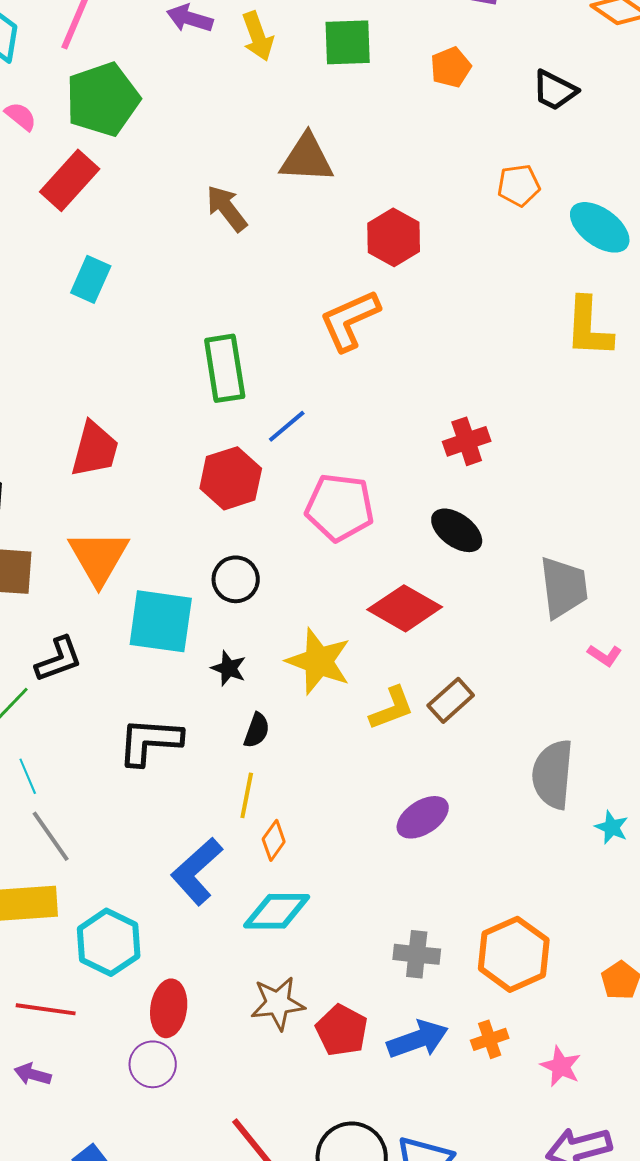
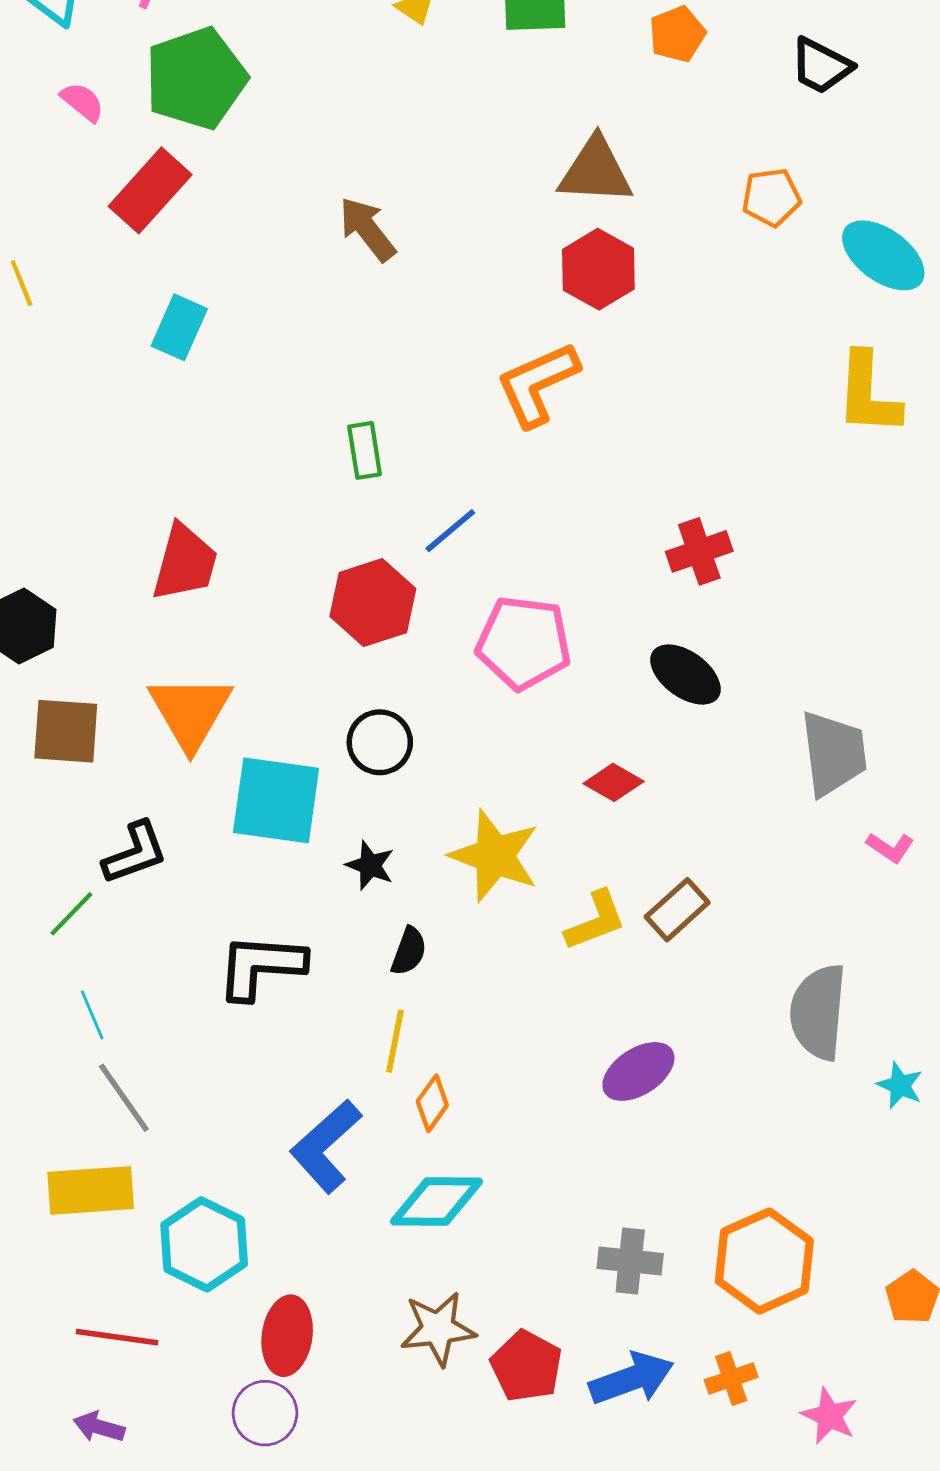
brown triangle: (307, 158) -> (596, 171), moved
green rectangle: (225, 368) -> (365, 450), size x0.6
red diamond: (405, 608) -> (614, 782), size x0.6

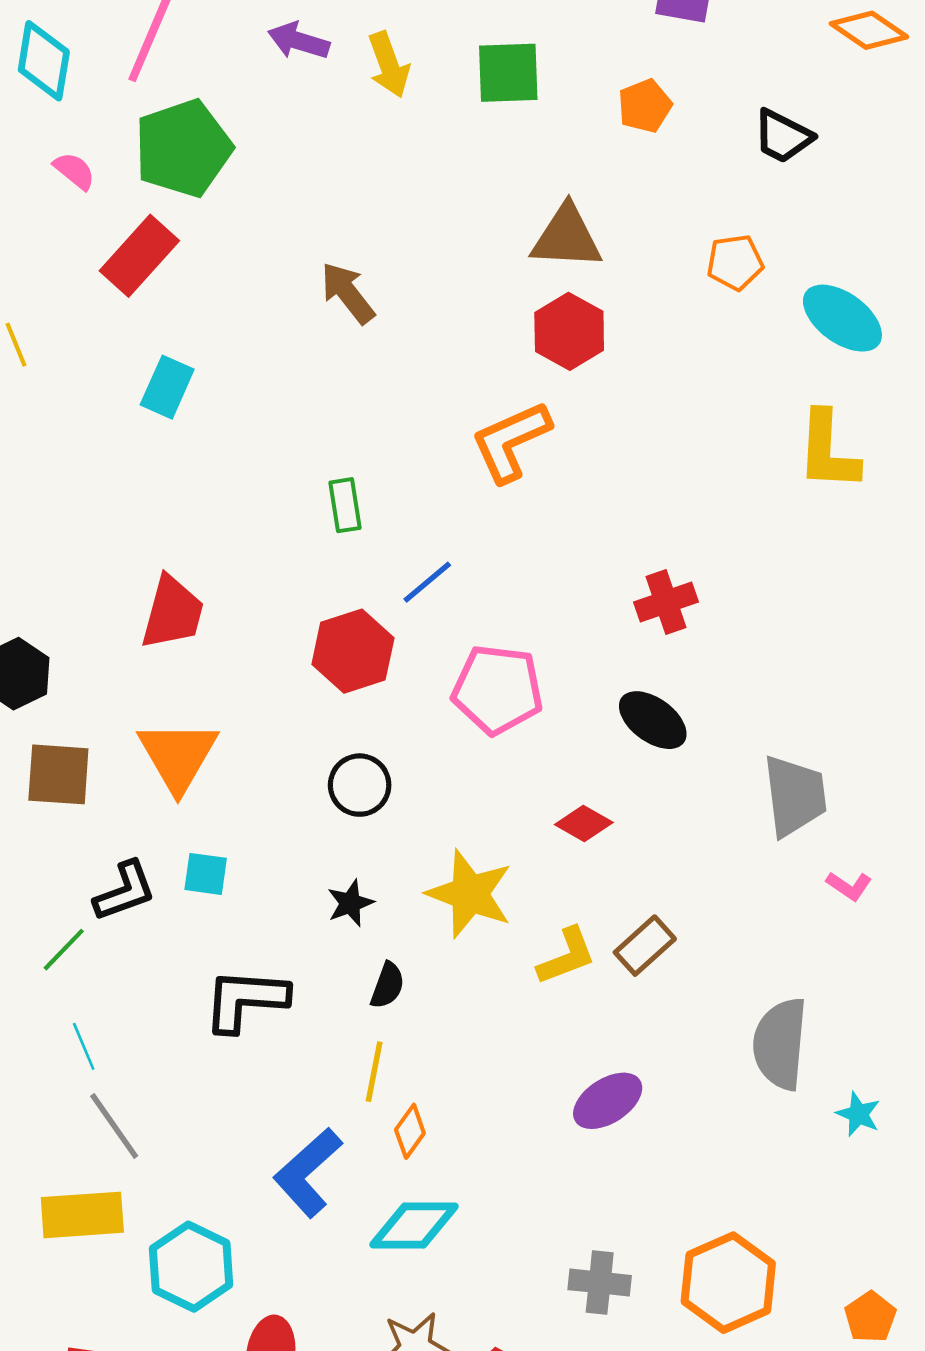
cyan square: (276, 800) -> (206, 874), moved, size x0.5
black star: (370, 865) -> (350, 903), turned 30

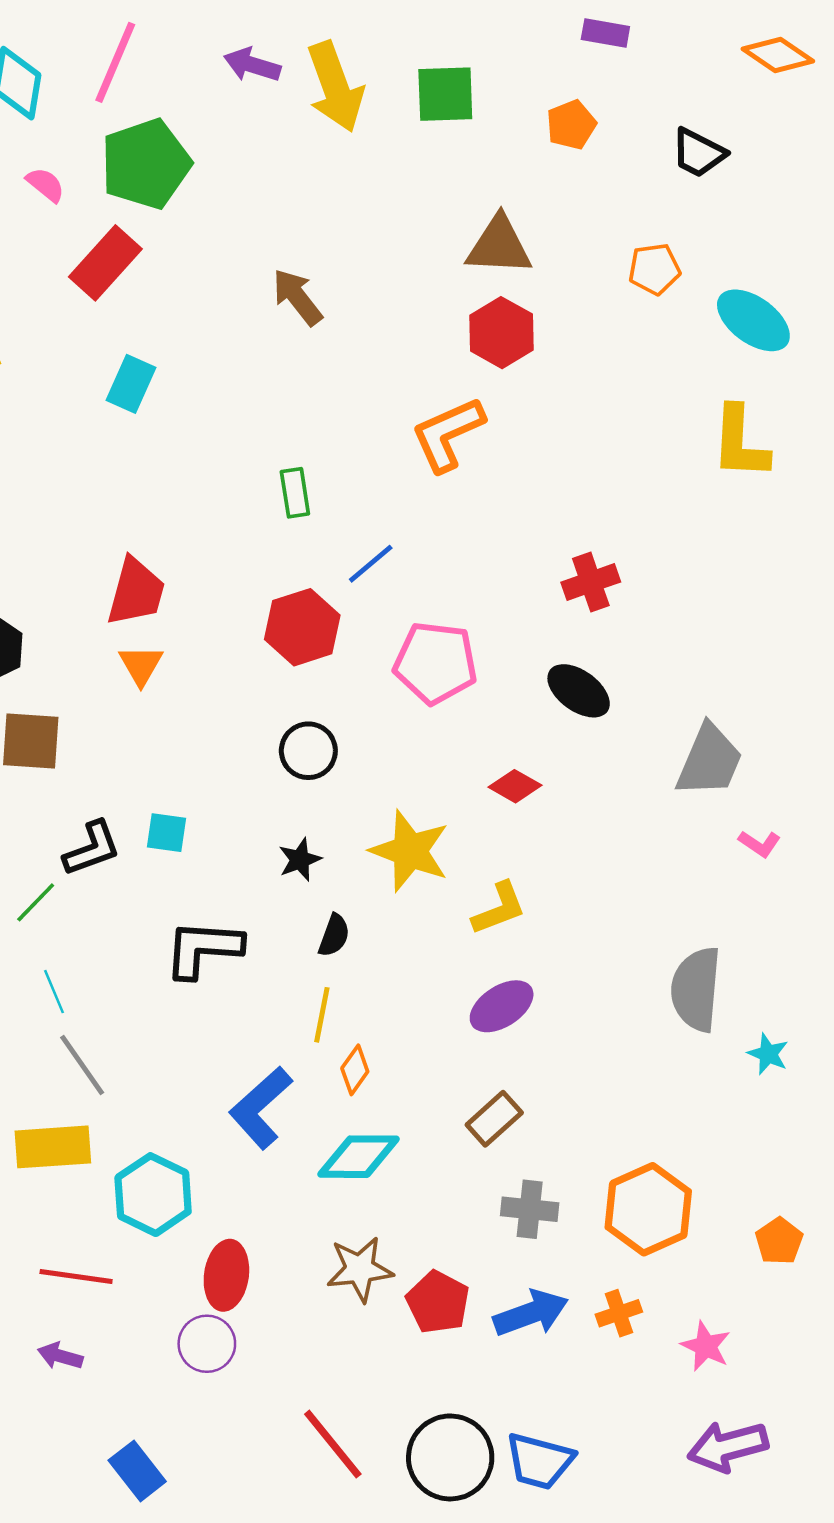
yellow arrow: (389, 65) -> (335, 87), size x1.5
orange triangle: (178, 756) -> (141, 665), moved, size x0.6
gray trapezoid: (795, 796) -> (709, 761), turned 30
brown rectangle: (645, 946) -> (494, 1119), moved
purple ellipse: (608, 1101) -> (502, 1006), moved

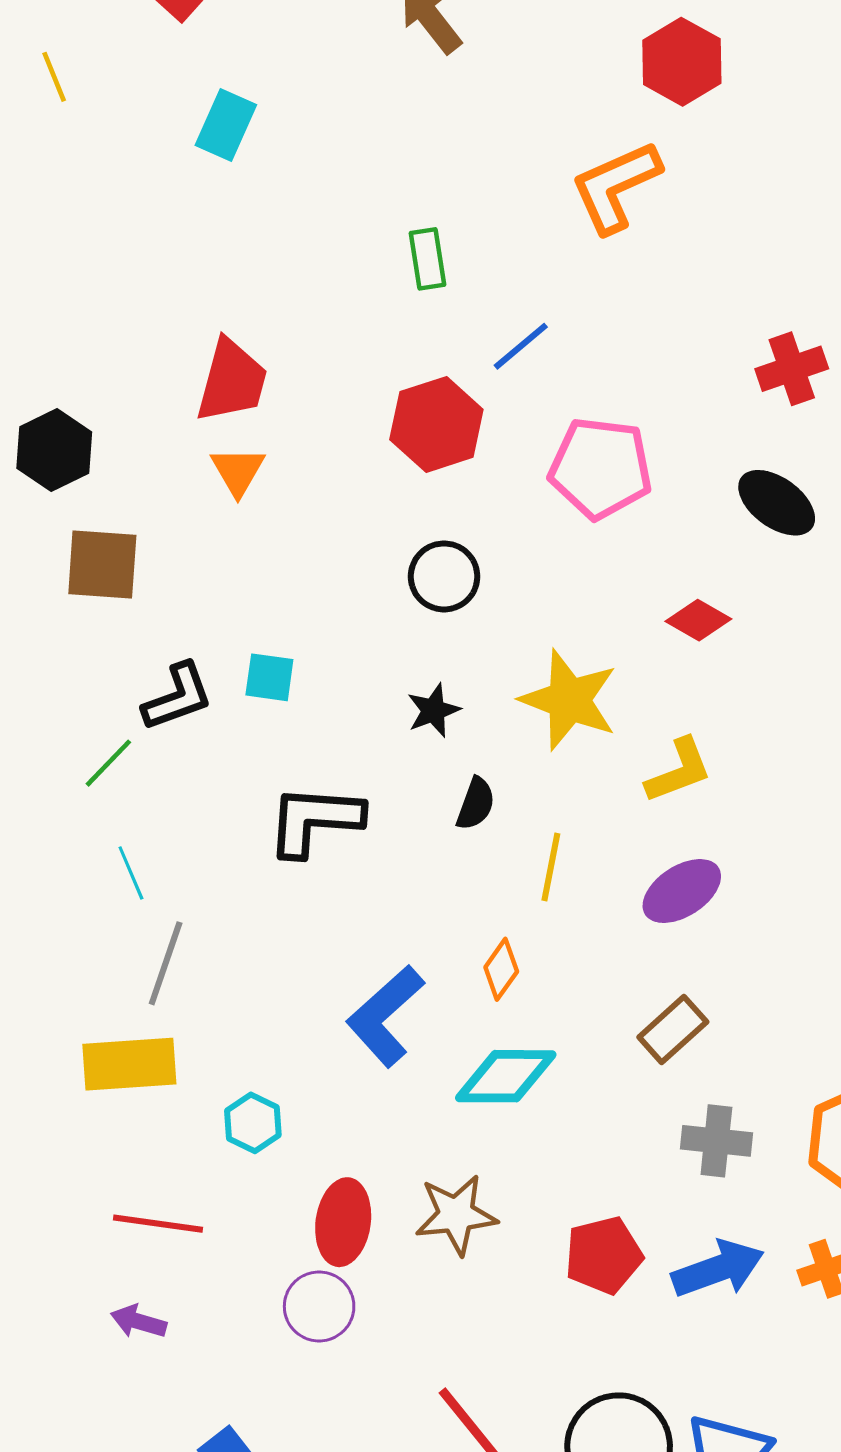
yellow line: (322, 1015) -> (551, 867), moved
gray line: (82, 1065) -> (166, 963), turned 54
cyan hexagon: (153, 1195) -> (253, 1123), size x0.6
brown star: (360, 1269) -> (456, 1215), moved
red pentagon: (438, 1302) -> (604, 1255), turned 30

